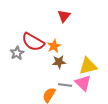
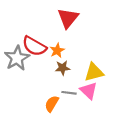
red triangle: (64, 16) -> (68, 18), size x1.5
gray star: (17, 53) -> (17, 58), size x1.6

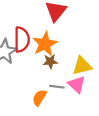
red semicircle: (34, 46) -> (22, 40), turned -120
orange star: (57, 51) -> (45, 44), size x1.6

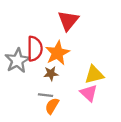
brown star: (50, 61) -> (51, 73), moved
gray line: (57, 87) -> (46, 95), moved

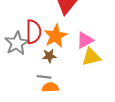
pink triangle: (89, 93) -> (85, 40), moved, turned 48
orange semicircle: (52, 106) -> (50, 87), turned 56

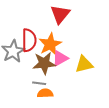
pink triangle: (85, 40) -> (60, 58), moved
brown star: (49, 56) -> (44, 63), size x1.6

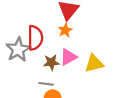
orange star: (50, 44) -> (65, 30), moved, size x0.6
brown star: (44, 63) -> (51, 62), size x0.7

